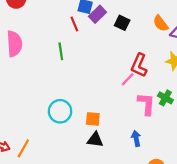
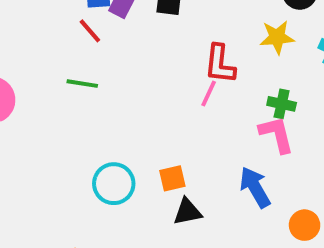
green line: (61, 51) -> (82, 84), turned -54
pink L-shape: (146, 104) -> (276, 134), moved
blue arrow: (136, 138) -> (255, 187), size x1.5

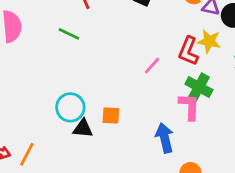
red L-shape: (220, 64) -> (188, 51), moved
green cross: (282, 104) -> (199, 87), size x1.4
black triangle: (188, 212) -> (83, 128), moved

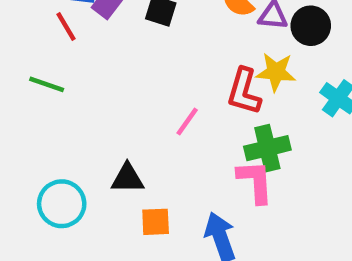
green cross: (199, 87) -> (267, 148), turned -36
orange square: (111, 115) -> (156, 222), moved
black triangle: (83, 128) -> (127, 178), moved

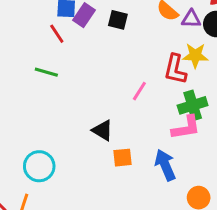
black triangle: (127, 178) -> (103, 130), turned 35
pink L-shape: (255, 182) -> (186, 128), turned 88
cyan circle: (62, 204) -> (39, 166), moved

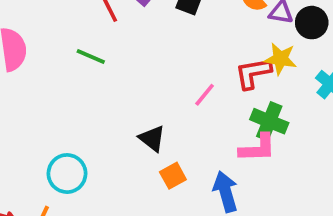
red L-shape: (175, 69) -> (253, 73), turned 60
green cross: (193, 105) -> (269, 121), turned 32
orange square: (122, 158) -> (173, 176), turned -30

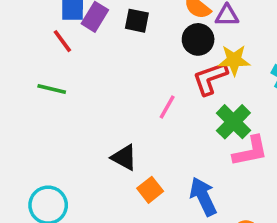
black circle: (312, 23) -> (198, 39), moved
green cross: (269, 121) -> (233, 122), turned 32
pink L-shape: (257, 148) -> (250, 151), moved

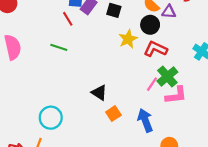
yellow star: (234, 60) -> (128, 39), moved, turned -30
red L-shape: (210, 78) -> (155, 49), turned 40
pink line: (167, 107) -> (152, 84), moved

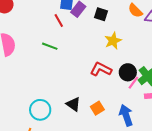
black circle: (150, 25) -> (128, 72), moved
red L-shape: (155, 49) -> (101, 69), moved
black triangle: (99, 93) -> (73, 104), moved

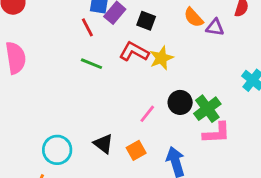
green line: (50, 46) -> (92, 64), moved
red L-shape: (101, 69) -> (134, 52), moved
pink line: (133, 83) -> (147, 114), moved

